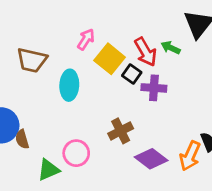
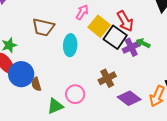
green arrow: (171, 48) -> (143, 43), moved
black square: (132, 74) -> (115, 37), size x1.6
purple cross: (154, 88) -> (131, 47), turned -30

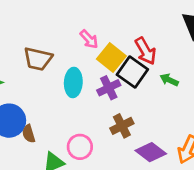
pink arrow: (82, 12) -> (89, 39), turned 105
purple cross: (131, 47) -> (109, 88), moved

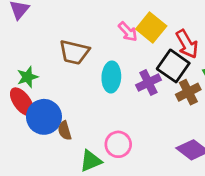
yellow square: (111, 58) -> (151, 28), moved
brown cross: (122, 126) -> (188, 92), moved

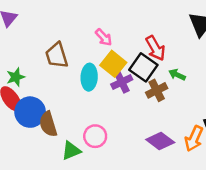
yellow square: (151, 28) -> (113, 64), moved
brown trapezoid: (74, 52) -> (57, 55), turned 60
brown semicircle: (65, 131) -> (48, 124), size x1.5

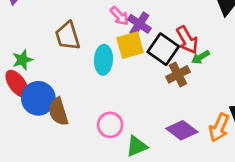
red arrow: (155, 48) -> (187, 40), moved
yellow square: (113, 64) -> (130, 45), turned 35
green arrow: (177, 75) -> (200, 57), turned -56
purple cross: (122, 82) -> (139, 24), moved, turned -30
green triangle: (71, 151) -> (137, 146), moved

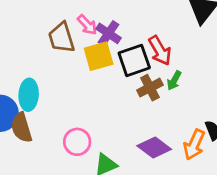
brown trapezoid: (68, 36) -> (61, 38), moved
black square: (163, 49) -> (134, 60), turned 36
green arrow: (200, 57) -> (174, 80), moved, turned -30
cyan ellipse: (103, 60) -> (29, 95), moved

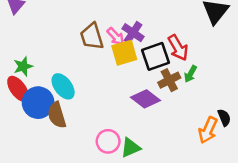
pink arrow: (87, 25) -> (116, 36), moved
cyan ellipse: (29, 95) -> (63, 86), turned -40
pink circle: (77, 142) -> (108, 141), moved
purple diamond: (154, 148) -> (146, 99), moved

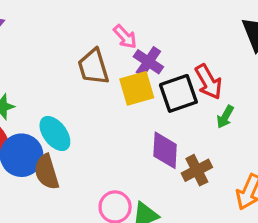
pink arrow: (116, 36) -> (125, 37), moved
brown cross: (169, 80) -> (197, 170), moved
purple diamond: (146, 99) -> (165, 150), turned 56

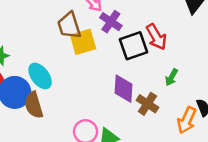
yellow square: (137, 88) -> (83, 42), moved
green arrow: (225, 117) -> (171, 77), moved
brown cross: (197, 170) -> (147, 104), turned -30

